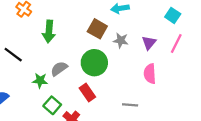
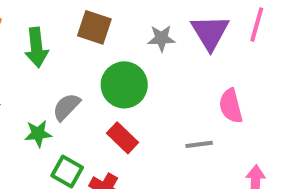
brown square: (97, 29) -> (94, 27), moved
purple triangle: (149, 43) -> (210, 32), size x1.5
pink semicircle: (150, 74) -> (231, 106), moved

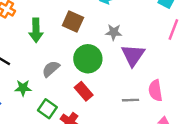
purple triangle: (210, 32) -> (133, 55), moved
pink semicircle: (231, 106) -> (155, 90), moved
green star: (38, 134) -> (23, 88), moved

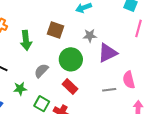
purple triangle: (133, 55) -> (108, 53), turned 35

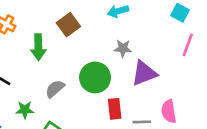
brown square: (56, 30) -> (68, 25), moved, turned 30
red rectangle: (70, 86) -> (115, 109), moved, turned 35

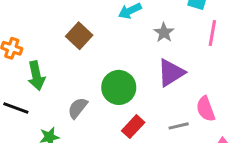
green arrow: (38, 47) -> (36, 76), moved
gray star: (123, 48) -> (164, 33), moved, turned -30
red rectangle: (115, 109) -> (133, 127), moved, turned 60

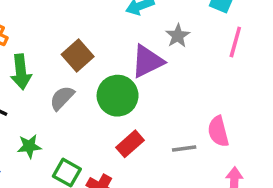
brown square: (79, 36) -> (78, 56), moved
purple triangle: (171, 73) -> (147, 61), moved
gray semicircle: (78, 108) -> (62, 98), moved

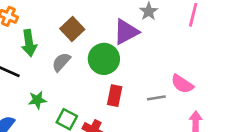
pink semicircle: (218, 131) -> (182, 84), turned -40
red rectangle: (130, 144) -> (115, 96), turned -35

